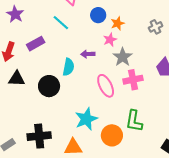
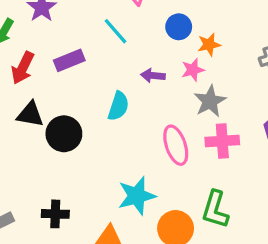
purple arrow: (88, 54) -> (153, 76), moved
black circle: (49, 86) -> (64, 134), moved
black cross: (39, 136) -> (55, 214), size x0.7

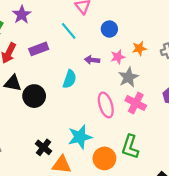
orange star: (209, 45) -> (139, 48), moved
pink cross: (222, 141) -> (136, 103), turned 30
black cross: (55, 214) -> (43, 147), moved, turned 35

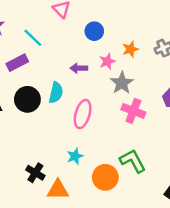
cyan line: (69, 31) -> (33, 38), moved
black circle: (34, 96) -> (27, 99), moved
pink ellipse: (106, 105) -> (83, 114), moved, turned 40
cyan star: (80, 137) -> (75, 156), size x0.6
green L-shape: (130, 147) -> (133, 161), turned 140

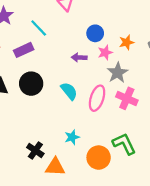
blue circle: (94, 31) -> (95, 33), moved
cyan semicircle: (56, 93) -> (69, 91), moved, turned -54
pink ellipse: (83, 114) -> (97, 98), moved

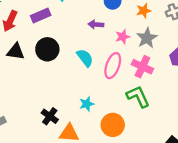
pink star: (105, 52) -> (123, 37), moved
gray star: (117, 73) -> (147, 38), moved
green L-shape: (124, 144) -> (138, 96), moved

